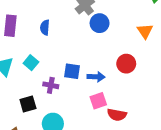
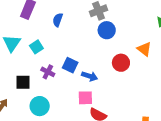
orange triangle: (145, 31) -> (144, 49), turned -35
red circle: (126, 64) -> (121, 63), moved

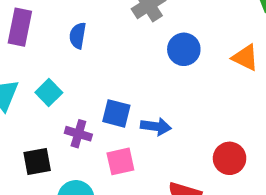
blue circle: (107, 30) -> (184, 49), moved
red circle: (121, 63) -> (230, 158), moved
pink square: (85, 98) -> (120, 161), moved

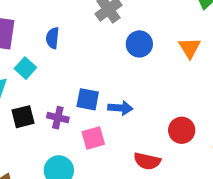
orange triangle: (245, 58) -> (190, 48), turned 35
cyan square: (49, 92) -> (25, 68), moved
black square: (37, 162) -> (23, 117), moved

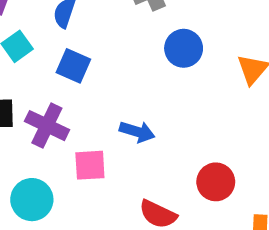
blue square: (88, 99) -> (73, 66), moved
purple cross: (58, 118) -> (47, 126), size x1.4

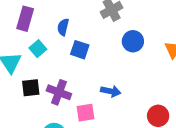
blue square: (73, 66) -> (80, 50), moved

